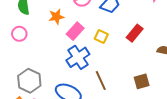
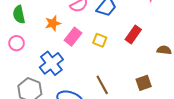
blue cross: (78, 57) -> (51, 63), moved

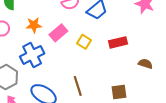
orange star: (53, 23) -> (34, 25), moved
red rectangle: (133, 35) -> (118, 42), turned 30

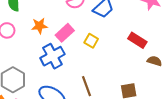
red rectangle: (118, 42) -> (137, 40), moved, turned 48
blue cross: (32, 55) -> (52, 56), moved

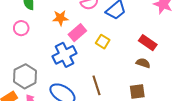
orange star: (39, 26) -> (60, 18), moved
brown semicircle: (154, 61) -> (143, 63), moved

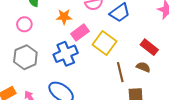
yellow square: (103, 42) -> (105, 43), size x1.6
gray hexagon: (25, 76) -> (25, 57), moved
brown line: (96, 85) -> (120, 72), moved

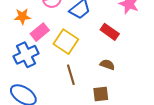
red rectangle: (149, 47) -> (110, 32), moved
brown line: (120, 72) -> (71, 75), moved

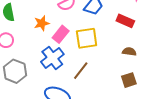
yellow square: (66, 42) -> (87, 38), turned -30
brown line: (71, 75) -> (81, 71), moved, turned 66

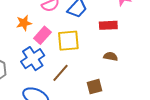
red rectangle: (125, 21) -> (108, 25), turned -30
brown square: (129, 80) -> (94, 87), moved

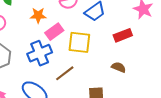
red rectangle: (108, 25) -> (123, 35), turned -30

